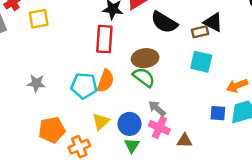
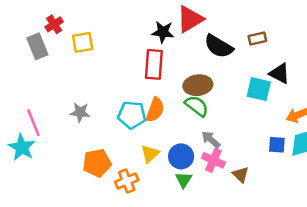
black triangle: (213, 22) -> (279, 74), moved
brown rectangle: (200, 32) -> (257, 39), moved
brown triangle: (184, 141) -> (241, 175), turned 42

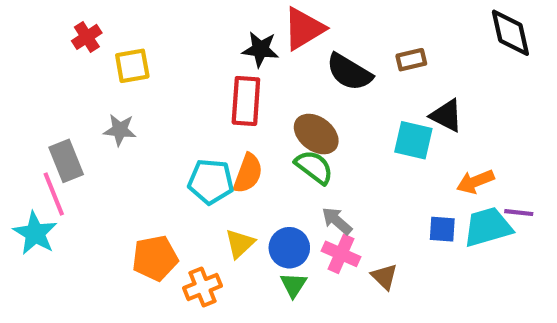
gray rectangle: (37, 46) -> (66, 161), moved
brown ellipse: (198, 85) -> (316, 134), turned 44
gray star: (80, 112) -> (120, 130), moved

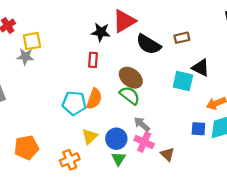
red rectangle: (246, 101) -> (93, 60), size x0.6
gray star: (120, 130) -> (25, 57), moved
orange pentagon: (155, 258) -> (26, 148), moved

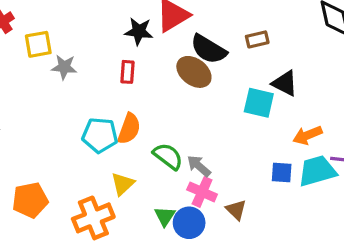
gray star: (25, 57) -> (64, 67), moved
brown ellipse: (131, 78) -> (194, 72), moved
green semicircle: (130, 95) -> (168, 156), moved
blue circle: (116, 139) -> (189, 223), moved
orange cross: (70, 160) -> (93, 218), size x1.4

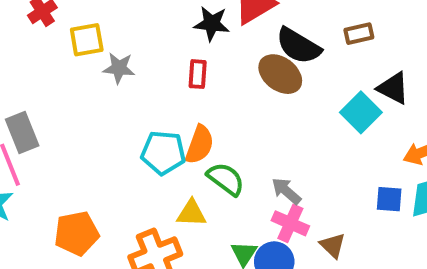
cyan square: (259, 103) -> (361, 112), turned 32
green semicircle: (168, 156) -> (226, 179), moved
yellow triangle: (123, 184) -> (192, 213), turned 45

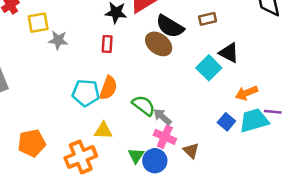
green semicircle: (226, 179) -> (144, 105), moved
blue square: (389, 199) -> (226, 122), turned 36

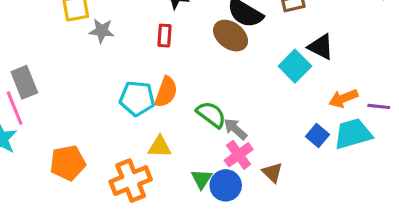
purple line: (273, 112) -> (379, 106), moved
pink cross: (165, 137) -> (239, 155), turned 30

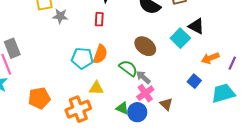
brown ellipse: (231, 36) -> (145, 46), moved
purple line: (379, 106) -> (232, 63), turned -72
cyan trapezoid: (353, 134) -> (223, 93), moved
green triangle: (202, 179) -> (122, 108), turned -40

